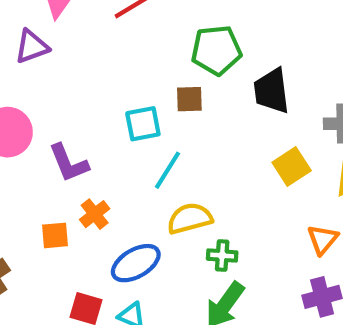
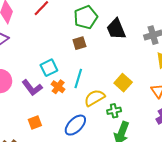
cyan square: (143, 124) -> (49, 68), moved
yellow square: (292, 166) -> (123, 83), moved
orange cross: (95, 214) -> (58, 87), moved

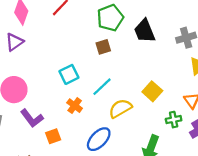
cyan line: (78, 78) -> (102, 87), turned 30
orange cross: (58, 87) -> (75, 106), moved
purple L-shape: (32, 88) -> (32, 118), moved
green cross: (114, 111) -> (174, 120), moved

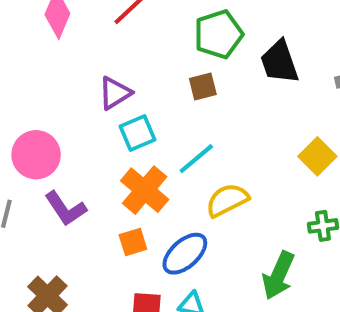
purple triangle: (14, 42) -> (115, 93), moved
yellow square: (152, 91) -> (317, 156), moved
orange cross: (75, 106) -> (145, 190), size x1.6
orange square: (53, 136) -> (133, 242), moved

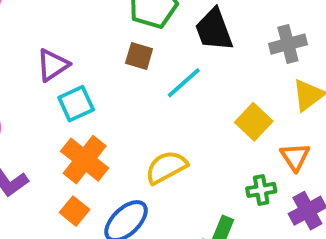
brown square: (203, 86) -> (139, 56), turned 32
cyan line: (196, 159) -> (184, 83), moved
orange square: (133, 242) -> (75, 211), turned -32

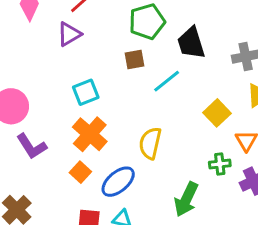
brown square: (139, 56) -> (134, 59), turned -30
purple triangle: (53, 65) -> (69, 34), moved
yellow semicircle: (166, 167) -> (150, 143), turned -52

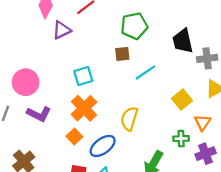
purple triangle: (69, 34) -> (62, 30), moved
black trapezoid: (191, 43) -> (183, 41), moved
purple L-shape: (32, 146) -> (39, 114), turned -35

